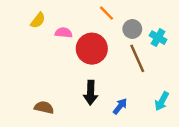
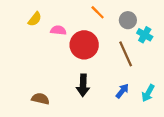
gray circle: (132, 29) -> (128, 20), moved
blue arrow: (120, 106) -> (122, 91), moved

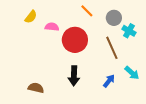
cyan arrow: (148, 93) -> (132, 73), moved, turned -77

